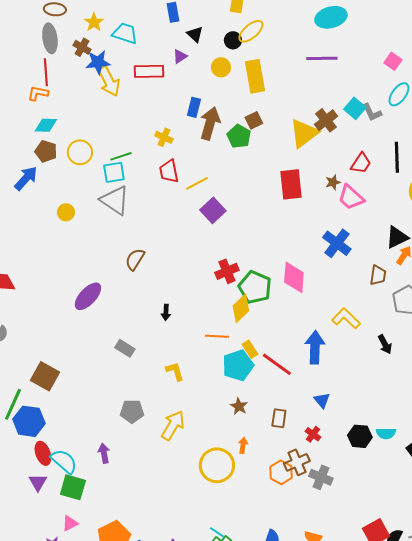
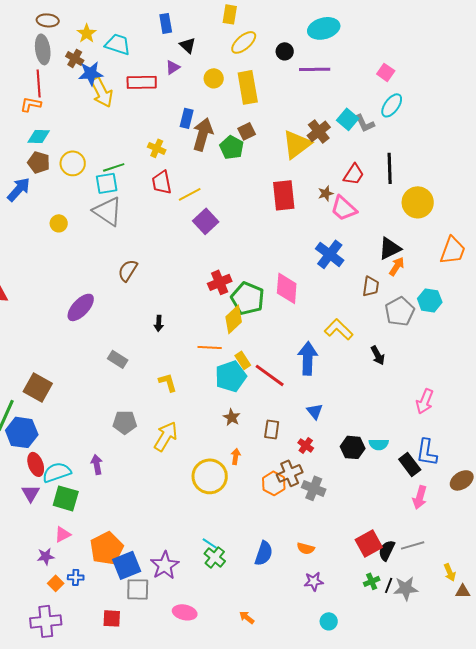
black circle: (233, 40) -> (285, 51), moved
cyan semicircle: (64, 461) -> (57, 472), turned -60

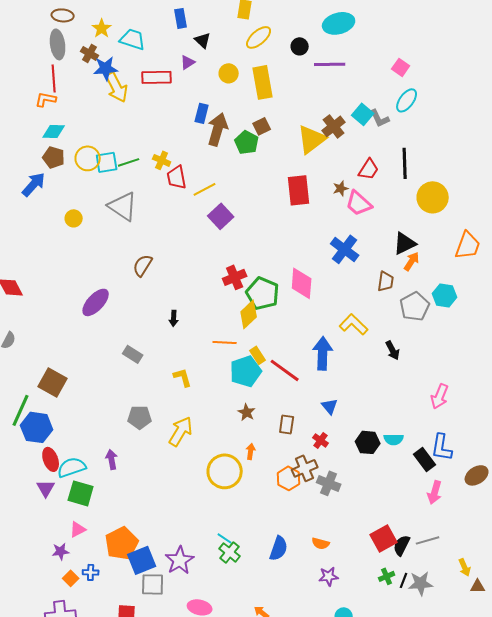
yellow cross: (157, 148) -> (162, 160), moved
cyan square: (107, 183) -> (107, 162), moved

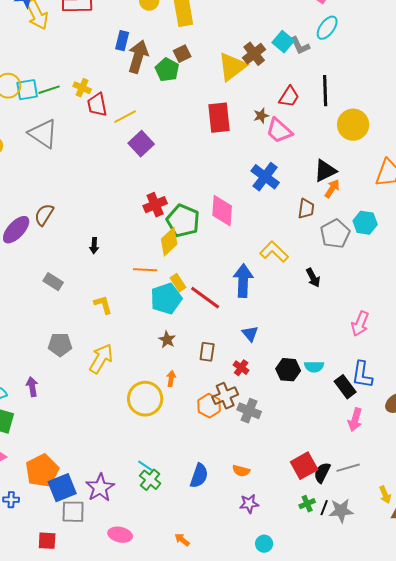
brown semicircle: (143, 265) -> (44, 215), moved

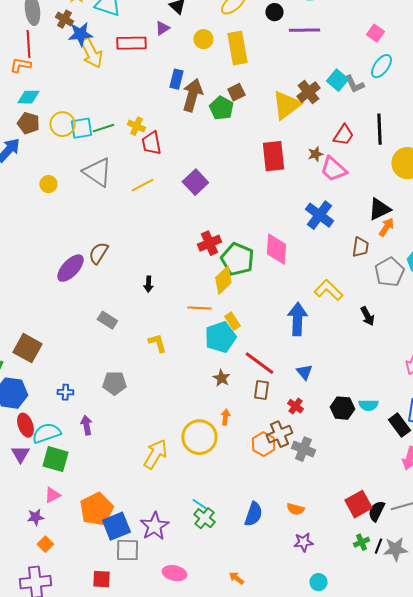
yellow line: (125, 117) -> (142, 185), moved
red line: (205, 298) -> (259, 363), moved
yellow arrow: (101, 359) -> (155, 454), moved
blue cross: (11, 500) -> (65, 392), moved

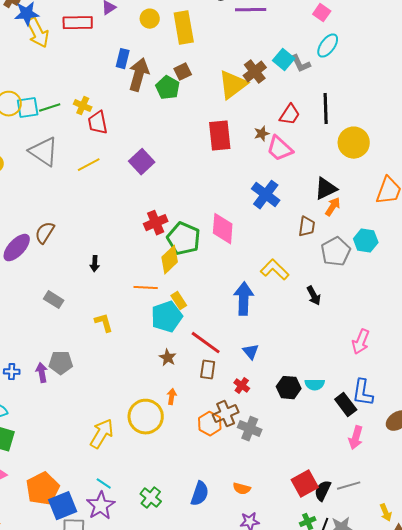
purple arrow: (86, 425) -> (42, 373), moved
cyan line: (199, 504) -> (104, 484), moved

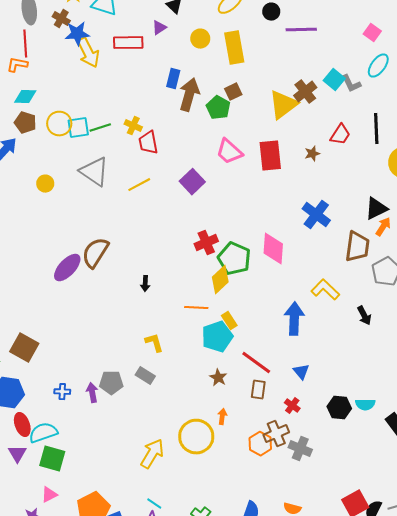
pink trapezoid: (280, 149) -> (229, 152), moved
brown trapezoid: (307, 227) -> (357, 247), size x1.5
brown semicircle: (45, 233) -> (95, 253), size x1.4
gray rectangle: (54, 300) -> (145, 376), moved

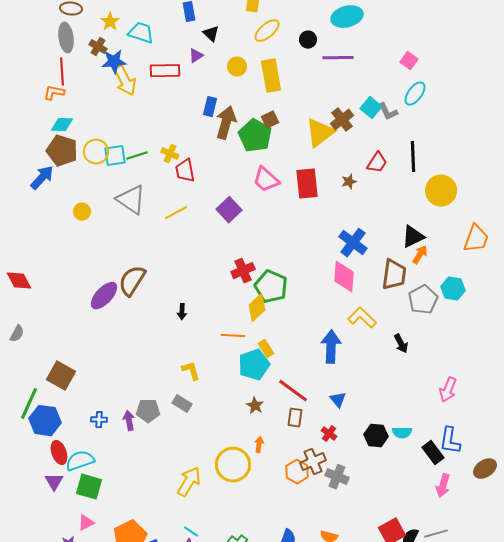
green pentagon: (218, 108) -> (255, 136), size x1.4
brown pentagon: (25, 123) -> (62, 151), size x1.4
pink diamond: (273, 249) -> (344, 277), moved

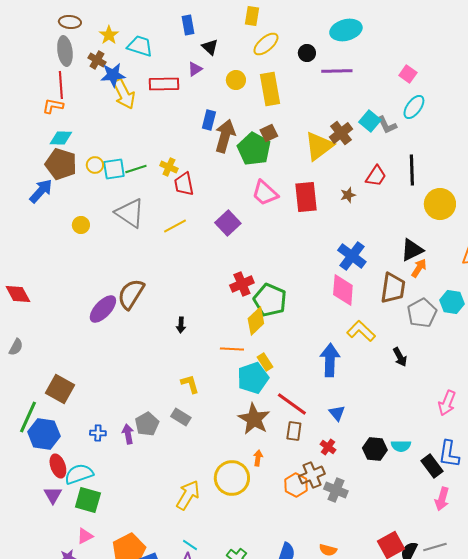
yellow circle: (96, 152) -> (95, 165), size x0.7
brown star: (255, 406) -> (254, 419), size x1.8
gray pentagon: (148, 411) -> (147, 424), turned -30

